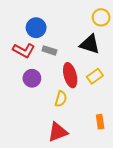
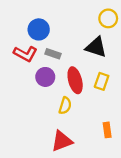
yellow rectangle: (95, 76) -> (102, 81), turned -35
purple circle: (32, 78) -> (45, 77), moved

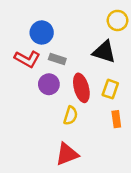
orange rectangle: (107, 130) -> (116, 119), moved

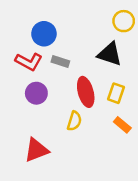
purple circle: (49, 84) -> (36, 93), moved
orange rectangle: (116, 119) -> (122, 125), turned -42
red triangle: (67, 154) -> (36, 150), moved

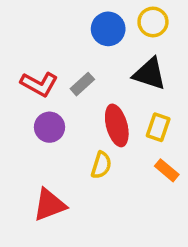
yellow circle: (124, 21) -> (153, 22), moved
blue circle: (44, 34) -> (108, 29), moved
gray rectangle: (60, 62) -> (82, 84), turned -60

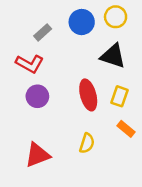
gray rectangle: (82, 84) -> (43, 32), moved
yellow semicircle: (101, 165) -> (87, 143), moved

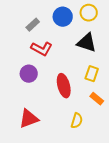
red L-shape: (30, 64) -> (42, 49), moved
red ellipse: (88, 95) -> (64, 86), moved
yellow semicircle: (87, 143) -> (77, 121), moved

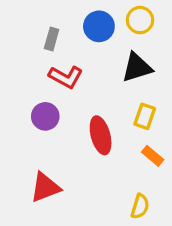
gray rectangle: (33, 25) -> (52, 39), turned -32
black triangle: (87, 43) -> (137, 67), turned -35
yellow semicircle: (77, 121) -> (140, 206), moved

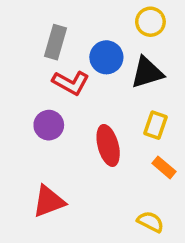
blue circle: (99, 26) -> (106, 57), moved
gray rectangle: (52, 39) -> (56, 42), size x1.4
yellow semicircle: (140, 206) -> (150, 222), turned -80

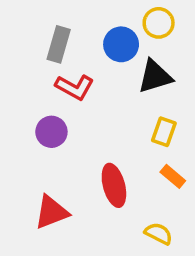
blue circle: (106, 57) -> (121, 44), moved
red ellipse: (108, 145) -> (114, 185), moved

